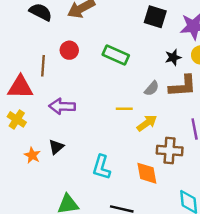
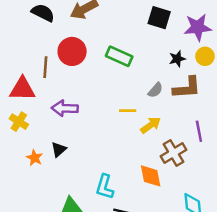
red circle: (69, 50) -> (72, 51), size x1.5
brown cross: (170, 150) -> (174, 153), turned -35
cyan L-shape: (101, 167) -> (105, 187), moved

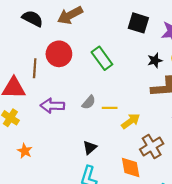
green rectangle: (119, 56) -> (102, 58), turned 30
gray semicircle: (155, 90) -> (89, 102), moved
black triangle: (59, 149) -> (90, 148), moved

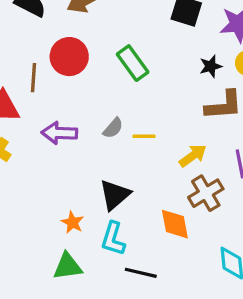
yellow arrow: (131, 121) -> (193, 156), moved
black triangle: (90, 148) -> (115, 195), size x1.5
orange star: (25, 151) -> (72, 222), moved

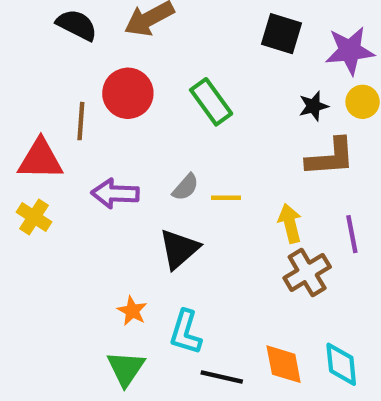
yellow arrow: (193, 156) -> (290, 223), turned -68
black triangle: (115, 195) -> (179, 249), moved
orange diamond: (175, 224) -> (284, 364), moved
green triangle: (68, 266) -> (126, 368), turned -48

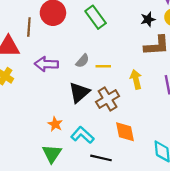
brown cross: (307, 272) -> (108, 99), moved
cyan L-shape: (185, 332) -> (82, 135), turned 115
orange diamond: (284, 364) -> (125, 132), moved

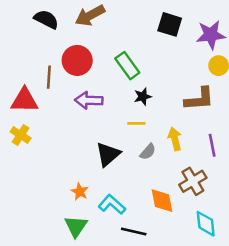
black star: (148, 19) -> (143, 96), moved
gray semicircle: (82, 61) -> (148, 152), moved
purple arrow: (46, 64) -> (89, 100), moved
brown cross: (108, 99) -> (193, 181), moved

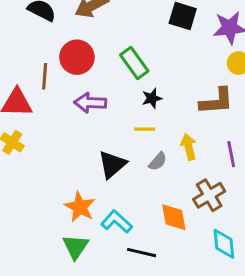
orange star: (80, 192) -> (80, 207), size x1.5

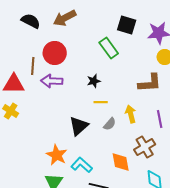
green rectangle: (134, 63) -> (109, 48), moved
black star: (152, 98) -> (94, 81), moved
purple arrow: (90, 103) -> (52, 81), moved

